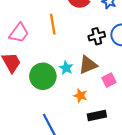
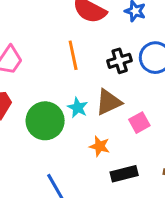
orange line: (53, 24) -> (73, 55), moved

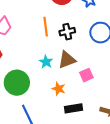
black cross: (120, 61) -> (67, 32), moved
green circle: (45, 121) -> (17, 83), moved

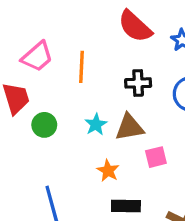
orange line: (46, 27) -> (81, 67), moved
green circle: (17, 83) -> (44, 125), moved, size x0.6

